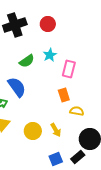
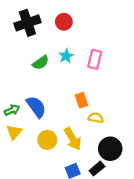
pink rectangle: (69, 69) -> (95, 59), moved
blue semicircle: (17, 87) -> (36, 107), moved
yellow arrow: (56, 130) -> (73, 139), size x1.5

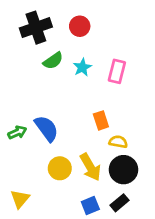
green semicircle: (41, 63) -> (53, 61), moved
yellow triangle: (14, 132) -> (20, 199), moved
black circle: (110, 149) -> (123, 170), moved

